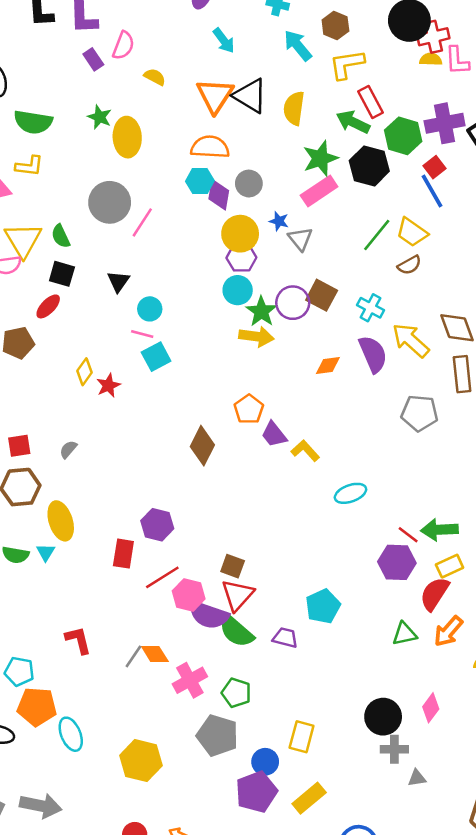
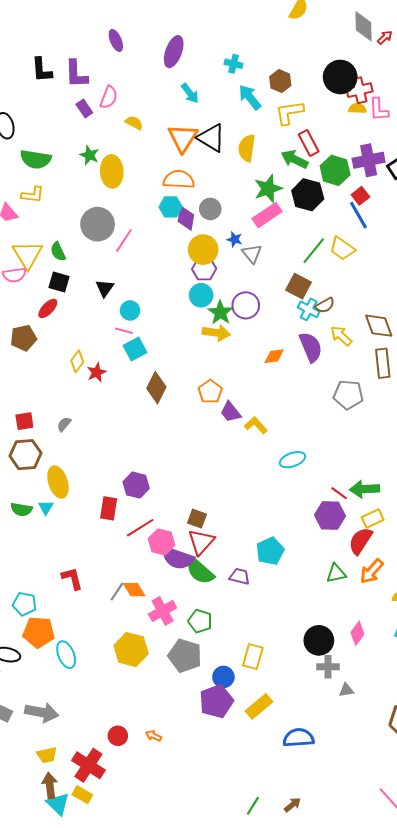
brown semicircle: (409, 265) -> (325, 305), moved
brown square: (322, 295) -> (299, 286), moved
yellow arrow: (411, 340) -> (341, 336), size x0.7
brown diamond: (202, 446) -> (156, 388), moved
yellow hexagon: (141, 761) -> (131, 650), moved

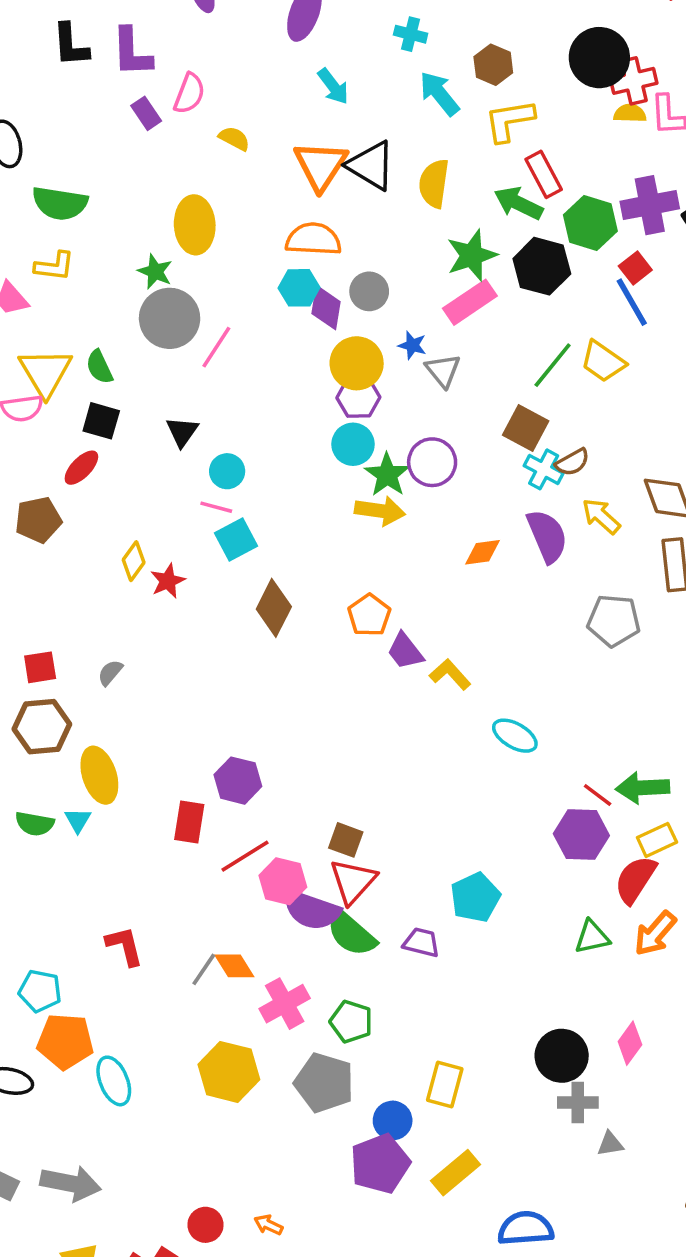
green star: (89, 155) -> (155, 272), moved
cyan ellipse: (292, 460) -> (515, 736), turned 50

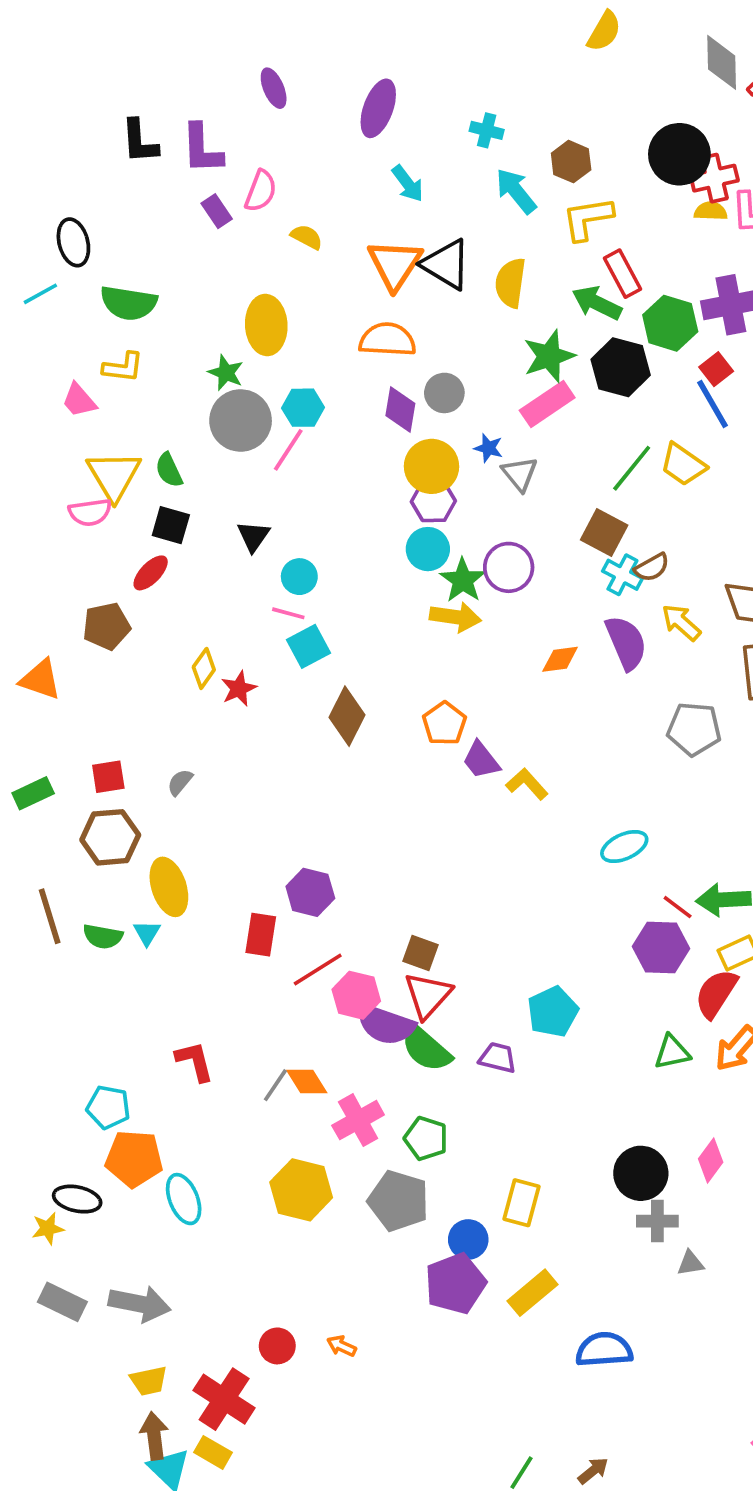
cyan hexagon: (299, 288) -> (303, 408), moved
cyan ellipse: (515, 736) -> (624, 846), moved, turned -54

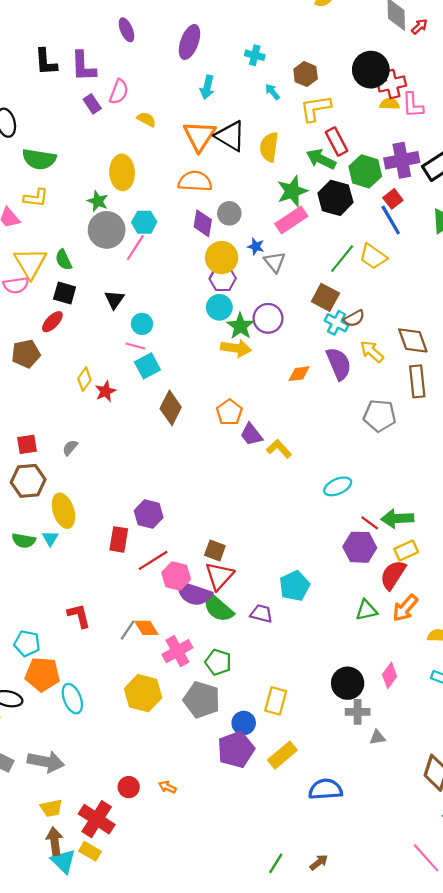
cyan arrow: (408, 184) -> (207, 87), turned 50
cyan arrow: (516, 191) -> (272, 92), size x0.6

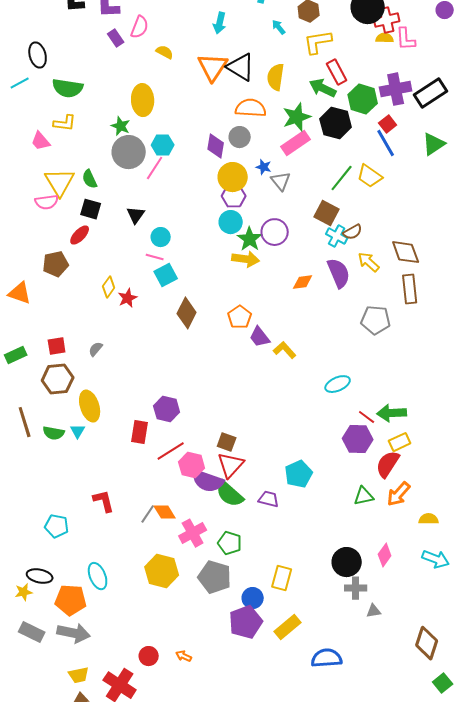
orange semicircle: (195, 181) -> (251, 108), moved
orange pentagon: (42, 674) -> (71, 600), moved

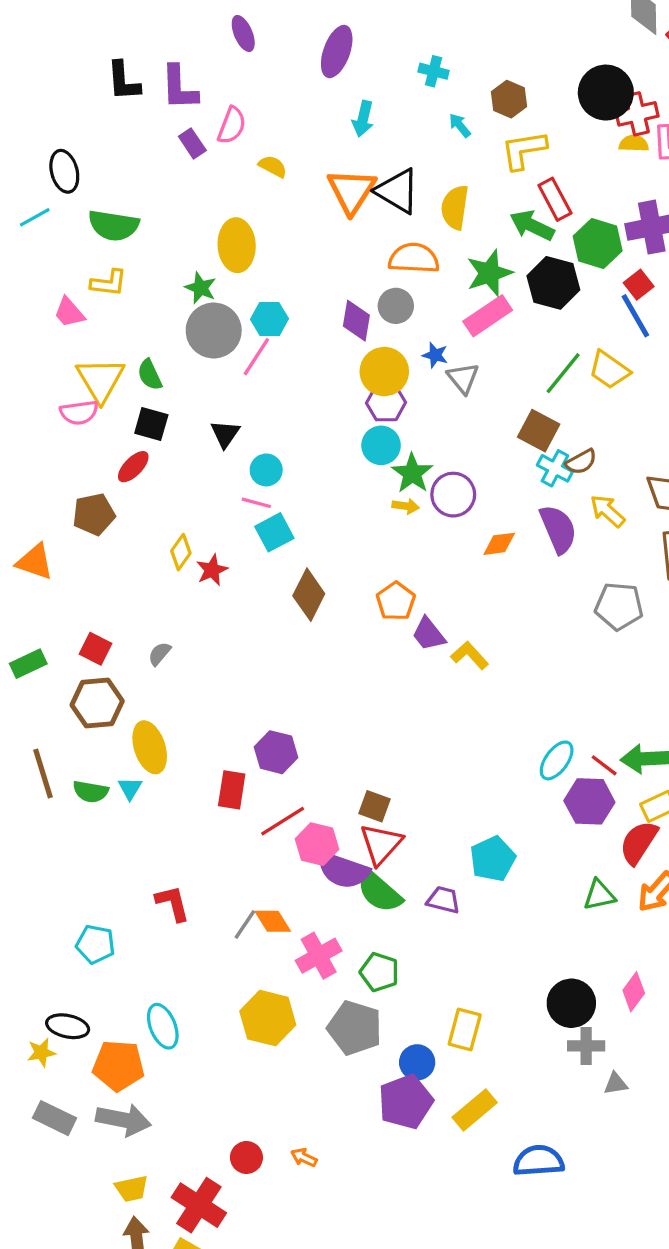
purple circle: (275, 232) -> (453, 495), moved
yellow arrow: (246, 259) -> (406, 506), size x0.6
red square: (57, 346) -> (96, 649), turned 36
cyan ellipse: (338, 384) -> (557, 760), moved, turned -30

